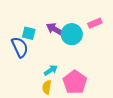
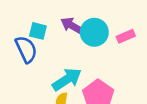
pink rectangle: (95, 23) -> (126, 36), moved
cyan arrow: (51, 70) -> (67, 79), size x1.6

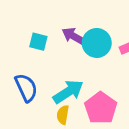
blue semicircle: (26, 49) -> (26, 88), moved

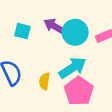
cyan arrow: (68, 92) -> (73, 68), moved
yellow semicircle: (63, 115) -> (44, 81), moved

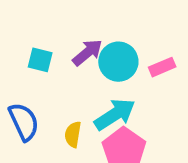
purple arrow: (54, 26) -> (87, 53), turned 110

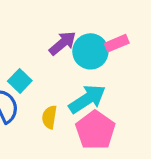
cyan square: (40, 60) -> (20, 81), moved, turned 30
pink rectangle: (162, 67) -> (117, 43), moved

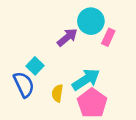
pink rectangle: (117, 43) -> (108, 37), turned -42
cyan circle: (90, 51) -> (91, 21), moved

